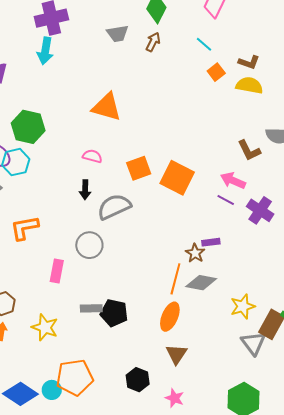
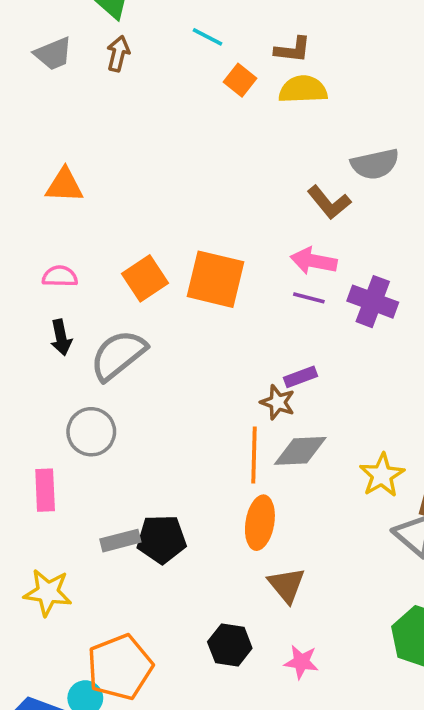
orange triangle: (107, 107) -> (64, 185), size x0.7

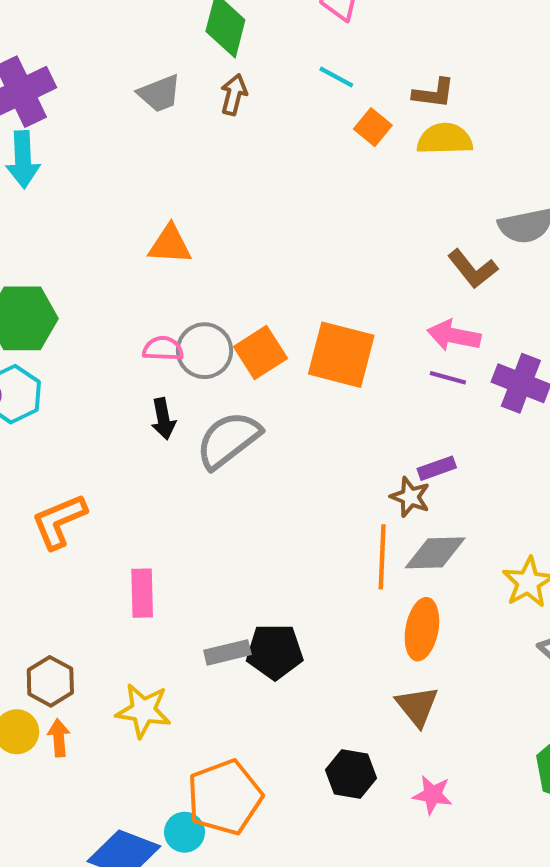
gray circle: (91, 432) -> (204, 351), moved
orange ellipse: (260, 523) -> (422, 629), moved

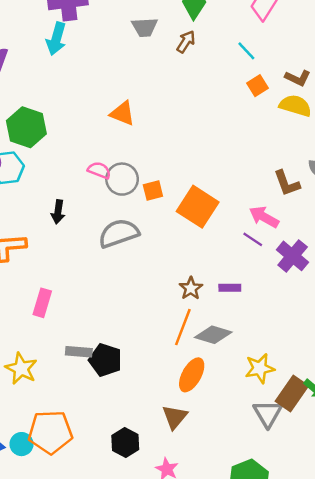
orange square: (260, 352) -> (153, 190), size x0.7
black arrow: (163, 419) -> (58, 212), moved
brown star: (410, 497) -> (191, 288), moved

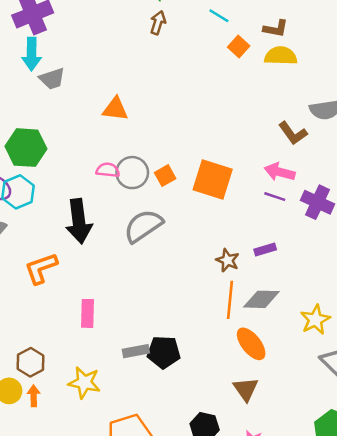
gray trapezoid: (145, 27) -> (52, 79), moved
black arrow: (58, 212) -> (79, 221), size x1.8
orange ellipse: (192, 375) -> (251, 344), turned -52

